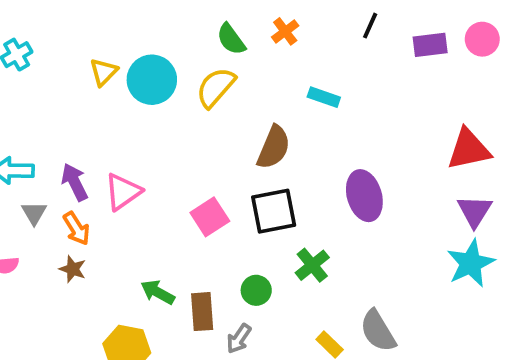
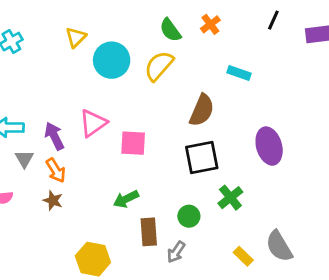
yellow triangle: (104, 72) -> (76, 37), moved
pink triangle: (123, 192) -> (93, 123), moved
pink square: (210, 217) -> (133, 143), moved, turned 36
green arrow: (158, 292) -> (126, 199), moved, turned -55

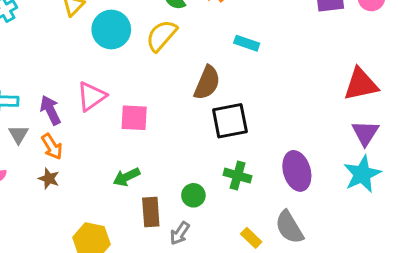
purple ellipse: (269, 146) -> (297, 171), moved
black square: (202, 157) -> (230, 121), moved
green cross: (230, 198) -> (238, 176), turned -35

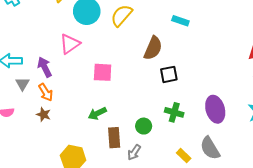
pink triangle: (91, 96) -> (70, 44), moved
black square: (230, 121) -> (169, 74), size x0.7

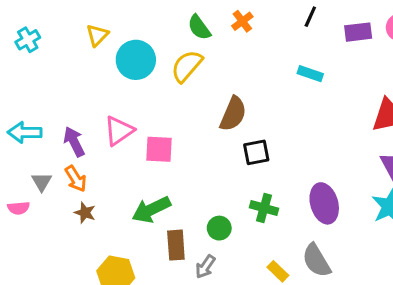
cyan rectangle: (180, 21) -> (310, 74), moved
pink triangle: (70, 44) -> (119, 131), moved
gray triangle: (22, 84) -> (42, 182), moved
green arrow: (97, 113) -> (151, 210), size x1.4
brown star: (44, 114) -> (85, 213), moved

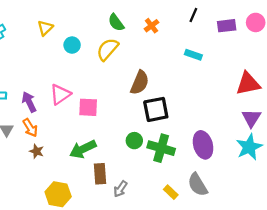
orange cross: (242, 21) -> (151, 26), moved
cyan circle: (136, 60) -> (72, 45), size x0.6
black square: (256, 152) -> (156, 109), size x1.4
green cross: (264, 208) -> (161, 148), size x1.4
green circle: (219, 228) -> (134, 141), moved

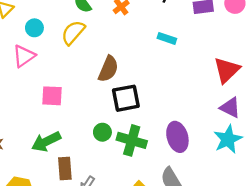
red triangle: (248, 84) -> (227, 70), turned -32
pink triangle: (60, 94) -> (24, 56), moved
purple triangle: (251, 118) -> (230, 108), turned -36

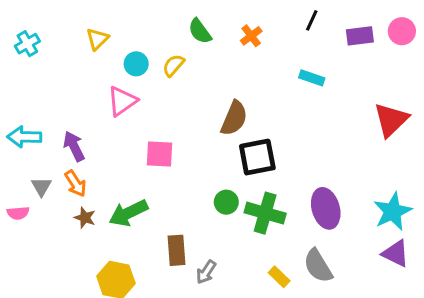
yellow semicircle: (73, 33) -> (173, 65), moved, size x0.7
purple triangle: (230, 108) -> (396, 253), moved
green arrow: (46, 142) -> (128, 213), moved

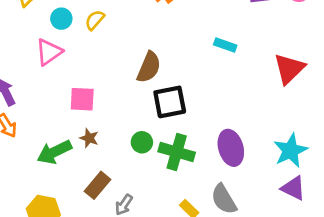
cyan rectangle: (312, 78) -> (225, 45), moved
brown star: (85, 218) -> (89, 138), moved
brown rectangle: (177, 250) -> (97, 185), turned 44

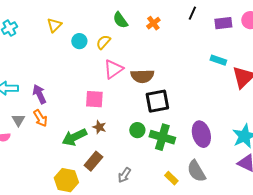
cyan rectangle: (225, 45) -> (218, 60), moved
pink triangle: (49, 52) -> (113, 69), moved
brown semicircle: (149, 67) -> (142, 76), turned 65
brown rectangle: (97, 185) -> (93, 161), moved

